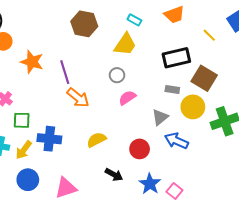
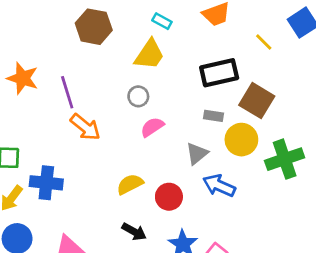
yellow semicircle: (96, 140) -> (130, 184), moved

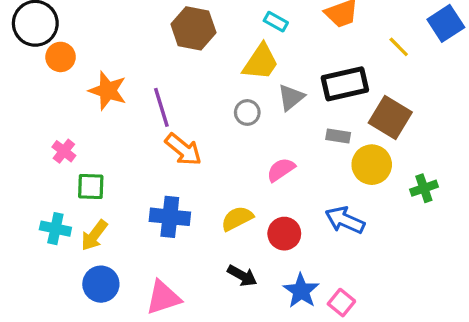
pink semicircle: (152, 127) -> (281, 170), moved
gray triangle: (197, 154) -> (291, 97), moved
green cross: (285, 159) -> (424, 188), size x0.6
blue cross: (46, 183) -> (170, 217), moved

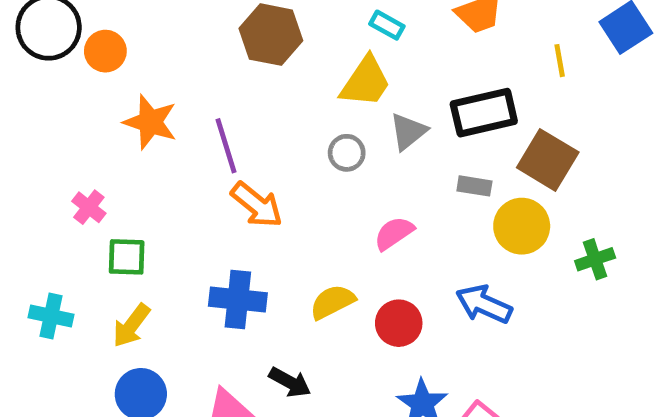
yellow line: (399, 47) -> (560, 61), turned 35
orange circle: (61, 57) -> (105, 51), moved
cyan cross: (55, 229) -> (51, 316), moved
black arrow: (242, 276) -> (290, 382), moved

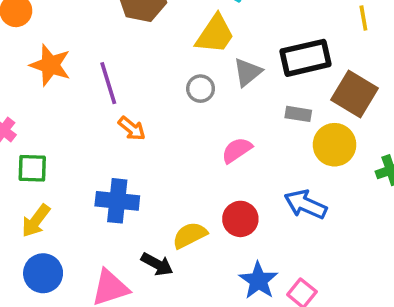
orange arrow: (257, 205) -> (132, 128), size x0.7
yellow semicircle: (332, 302) -> (190, 235), moved

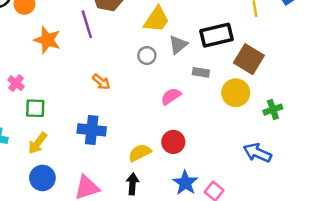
purple line: (108, 83) -> (87, 24), moved
gray rectangle: (298, 114) -> (201, 72), moved
blue arrow: (306, 204) -> (257, 153), moved
black arrow: (157, 264) -> (132, 184), moved, turned -115

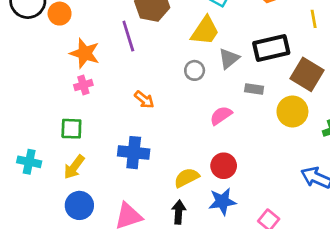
pink cross: (16, 83) -> (83, 85), moved, turned 35
blue star: (185, 183) -> (222, 201), moved, turned 30

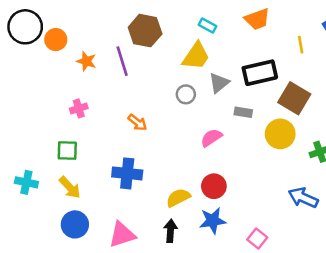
orange star: (85, 53) -> (86, 61), moved, size x0.7
yellow arrow: (74, 167) -> (70, 187), turned -80

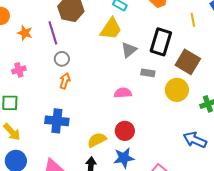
black rectangle: (260, 73) -> (161, 42), turned -60
gray circle: (186, 94) -> (62, 59), moved
orange arrow: (137, 122) -> (65, 81), turned -112
pink semicircle: (211, 138) -> (123, 93), turned 30

